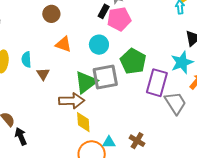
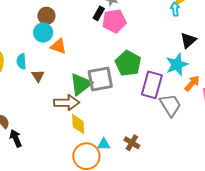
cyan circle: (99, 45) -> (43, 33), moved

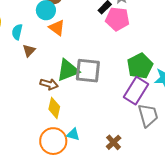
green pentagon: (128, 63) -> (140, 66), moved
brown arrow: (67, 103) -> (49, 84), size x0.7
brown cross: (132, 143) -> (114, 142), moved

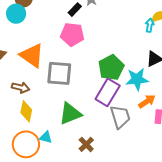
pink pentagon: (117, 19) -> (72, 34), moved
orange triangle: (57, 28) -> (32, 56), moved, size x1.5
green triangle: (68, 70) -> (70, 114), moved

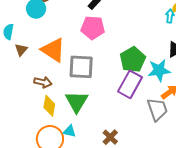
green triangle: (70, 114) -> (77, 102), moved, turned -35
gray trapezoid: (120, 117) -> (157, 109), moved

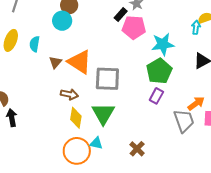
pink pentagon: (93, 28) -> (134, 27), moved
brown triangle: (21, 50) -> (55, 62), moved
cyan star: (159, 70) -> (163, 44), moved
purple rectangle: (130, 84) -> (156, 96), size x0.6

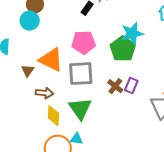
pink pentagon: (134, 27) -> (84, 42), moved
brown triangle: (55, 62) -> (28, 71), moved
green pentagon: (159, 71) -> (123, 49), moved
brown cross: (137, 149) -> (115, 86), moved

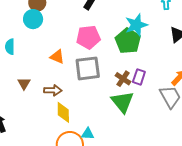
orange triangle: (51, 60) -> (57, 57), size x0.6
brown triangle: (28, 71) -> (24, 83), moved
green triangle: (80, 109) -> (122, 102), moved

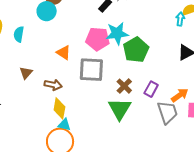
cyan star: (136, 25) -> (117, 33), moved
purple rectangle: (139, 77) -> (151, 89), moved
cyan triangle: (88, 134) -> (64, 125), moved

